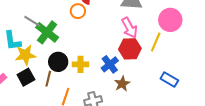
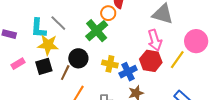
gray line: (32, 21) -> (58, 23), moved
green cross: (47, 32) -> (97, 31), moved
yellow cross: (81, 64) -> (110, 64), moved

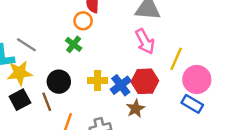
green cross: (97, 31) -> (74, 44), size x0.6
pink circle: (196, 41) -> (197, 79), moved
red hexagon: (151, 61) -> (145, 81), moved
brown line: (65, 73) -> (47, 102), turned -35

